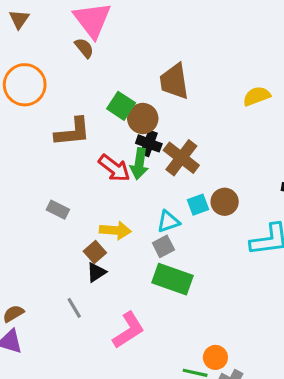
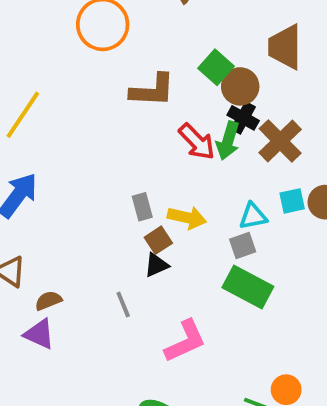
gray rectangle: (58, 210) -> (142, 207), moved, turned 40

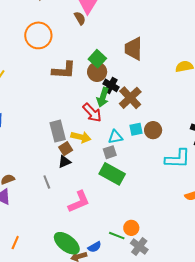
brown circle: (240, 86) -> (97, 72), moved
red arrow: (197, 142) -> (92, 113), moved
gray rectangle: (142, 207) -> (58, 131), size x1.5

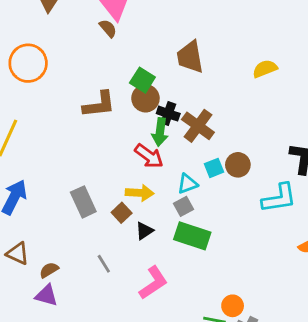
orange circle: (38, 35) -> (28, 63), moved
gray rectangle: (58, 131) -> (83, 202), moved
black triangle: (64, 162) -> (144, 231), moved

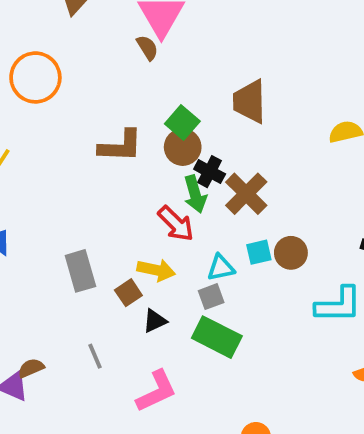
green arrow: (160, 132) -> (195, 194), turned -32
brown semicircle: (49, 270) -> (31, 368), moved

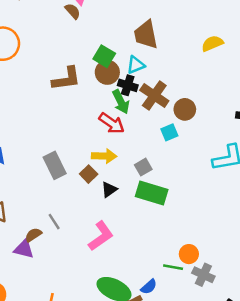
brown circle: (291, 253) -> (185, 109), moved
cyan triangle: (221, 268) -> (136, 65), moved
gray line: (95, 356) -> (54, 222), moved
pink L-shape: (156, 391) -> (101, 236), moved

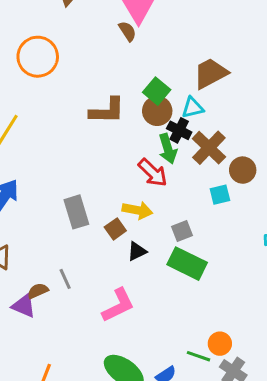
brown trapezoid: (146, 35) -> (210, 73), turned 64

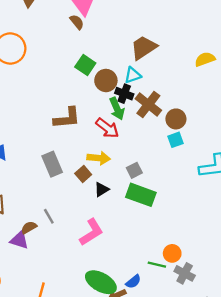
green square: (157, 91) -> (85, 65), moved
brown L-shape: (107, 111) -> (67, 118), moved
cyan square: (220, 195) -> (176, 140), moved

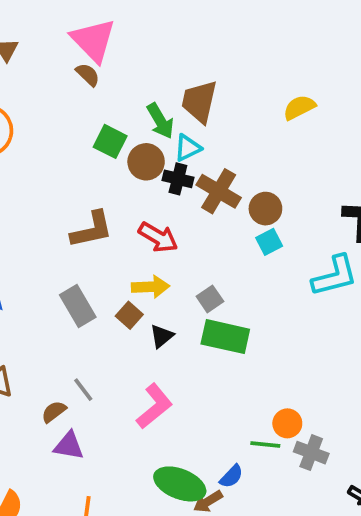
brown trapezoid: (144, 48) -> (199, 102), turned -36
green arrow: (117, 109) -> (160, 121), moved
purple triangle: (19, 240) -> (69, 446), moved

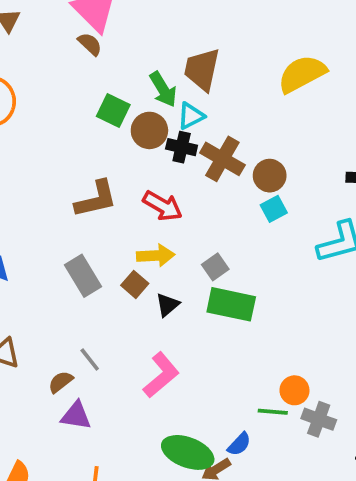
yellow semicircle: (299, 107) -> (302, 74), size x1.5

